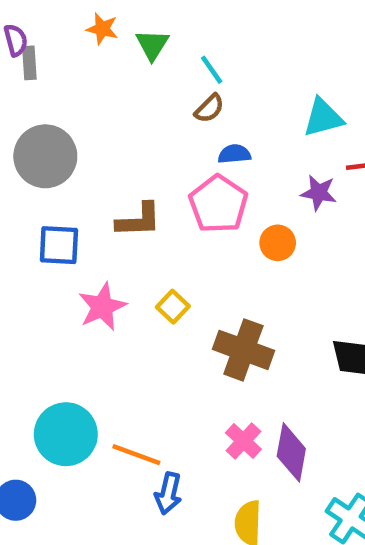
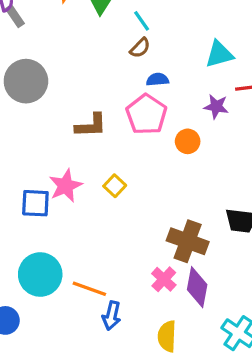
gray rectangle: (29, 63) -> (15, 16), turned -30
blue square: (59, 245) -> (35, 203), moved
brown cross: (243, 350) -> (188, 241), moved

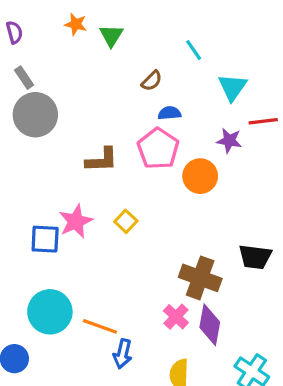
gray rectangle: (15, 16) -> (24, 78), moved
cyan line: (142, 21) -> (194, 50), moved
cyan triangle: (219, 54) -> (232, 87), turned -40
orange circle: (188, 141) -> (200, 176), size x1.4

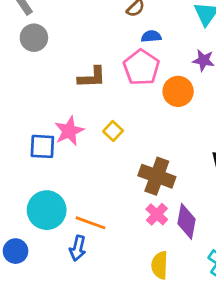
gray circle: (35, 115) -> (34, 38), size x0.7
brown cross: (200, 278) -> (157, 176), moved
blue arrow: (123, 354) -> (78, 248), moved

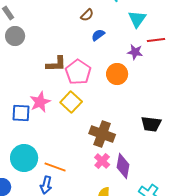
blue semicircle: (151, 36) -> (98, 35), turned -32
pink pentagon: (141, 67) -> (78, 72), moved
yellow square: (113, 131) -> (71, 102), size x1.5

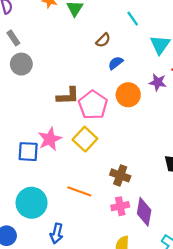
orange circle: (117, 74) -> (128, 95), moved
brown cross: (102, 134) -> (120, 175), size x0.7
pink cross: (102, 161) -> (120, 206), turned 35
orange line: (55, 167) -> (79, 191), moved

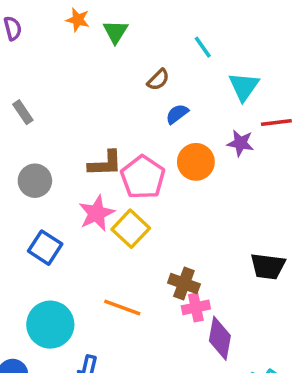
gray rectangle: (13, 38) -> (23, 112), moved
gray circle: (21, 64) -> (35, 181), moved
pink star: (50, 139) -> (97, 213), moved
blue square: (28, 152) -> (45, 248), turned 30
pink cross: (120, 206) -> (196, 307), moved

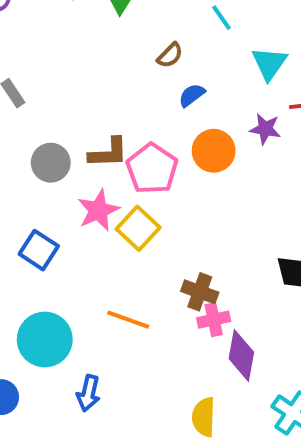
gray circle: (35, 181) -> (51, 163), moved

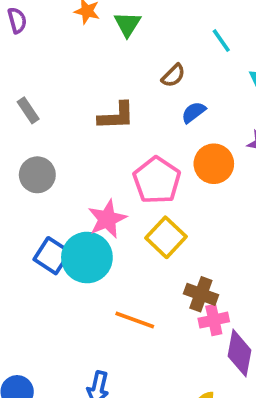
brown L-shape: (108, 153) -> (116, 116), moved
gray circle: (51, 163) -> (37, 175), moved
yellow square: (138, 228) -> (166, 237), moved
cyan circle: (45, 339) -> (87, 258), moved

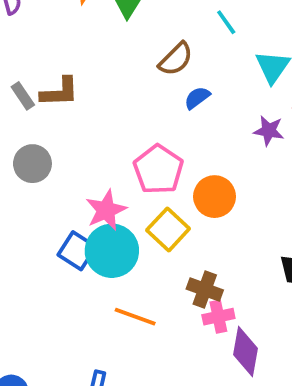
brown semicircle: (173, 76) -> (176, 59), size x1.4
brown L-shape: (116, 116) -> (60, 92), moved
orange circle: (214, 164) -> (215, 197), moved
blue square: (52, 256) -> (77, 251), moved
cyan circle: (87, 258) -> (112, 251), moved

